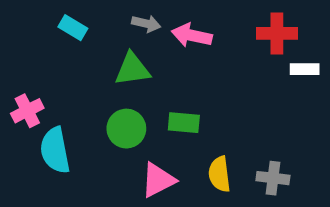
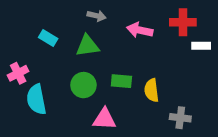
cyan rectangle: (73, 28) -> (48, 38), moved
pink arrow: (192, 35) -> (140, 30), moved
yellow semicircle: (219, 174) -> (152, 90), moved
pink triangle: (158, 180) -> (104, 119), turned 30

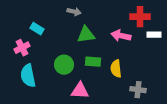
pink arrow: (140, 30) -> (121, 36), moved
green triangle: (87, 46) -> (86, 35), moved
pink cross: (18, 73) -> (22, 48), moved

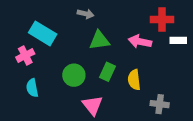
cyan rectangle: (37, 29) -> (43, 33), size x1.6
green rectangle: (93, 62) -> (108, 72), turned -70
cyan semicircle: (28, 76) -> (32, 88), size x0.7
pink triangle: (80, 91) -> (92, 105), turned 48

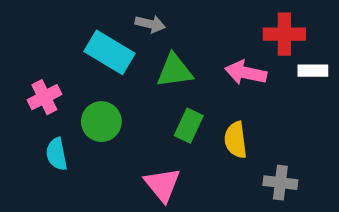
cyan rectangle: (43, 33) -> (110, 52), moved
green circle: (74, 75) -> (101, 122), moved

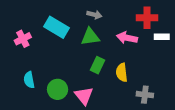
gray arrow: (150, 24) -> (94, 15), moved
pink cross: (44, 97) -> (23, 39), moved
green circle: (101, 122) -> (58, 89), moved

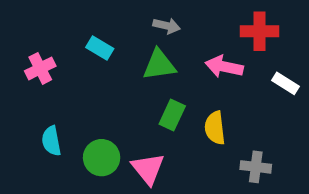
cyan rectangle: (56, 27) -> (100, 48), size x0.6
white rectangle: (162, 37) -> (285, 83), moved, turned 32

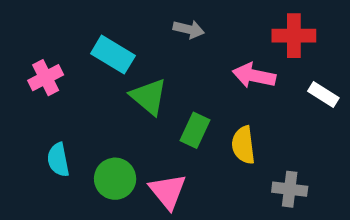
cyan rectangle: (100, 48) -> (113, 55), size x1.4
green triangle: (159, 65) -> (149, 97), moved, turned 48

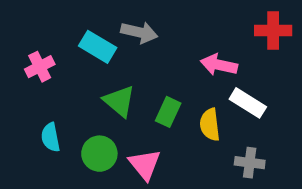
gray arrow: (189, 29) -> (139, 32), moved, size x1.4
red cross: (294, 36) -> (273, 30), moved
white rectangle: (323, 95) -> (248, 103), moved, size x1.4
green triangle: (149, 97) -> (119, 101), moved

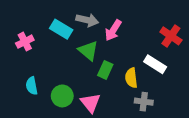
red cross: (273, 30) -> (171, 36), moved, turned 35
pink arrow: (219, 65) -> (113, 30), moved, turned -70
green triangle: (119, 101) -> (88, 51), moved
gray cross: (250, 163) -> (144, 102), moved

